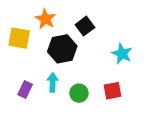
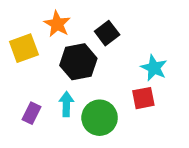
yellow square: (19, 38) -> (24, 48), turned -30
red square: (112, 91) -> (143, 98), moved
green circle: (79, 93) -> (100, 118), size x1.5

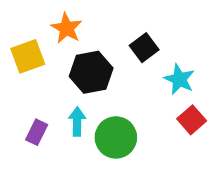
black square: (107, 33) -> (144, 48), moved
red square: (143, 98) -> (192, 120), moved, turned -30

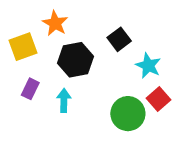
purple rectangle: (37, 132) -> (30, 89), moved
green circle: (116, 137) -> (128, 114), moved

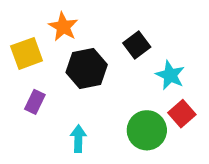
cyan arrow: (64, 101) -> (78, 139), moved

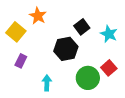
yellow square: (27, 53) -> (16, 32), turned -30
black hexagon: (87, 68) -> (66, 49), moved
cyan star: (170, 75) -> (109, 34), moved

